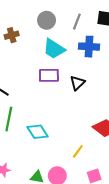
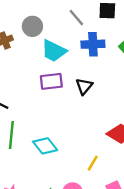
gray circle: (47, 20) -> (32, 26), moved
gray line: (77, 22) -> (76, 18), turned -56

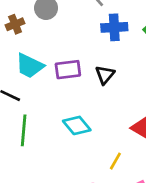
cyan trapezoid: (54, 51) -> (30, 66), moved
cyan diamond: (45, 146) -> (77, 125), moved

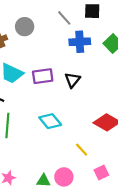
yellow line: (115, 161) -> (82, 150), turned -72

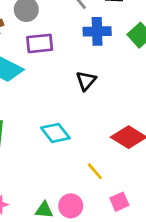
purple rectangle: (43, 76) -> (40, 43), moved

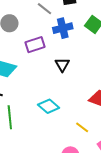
purple rectangle: (40, 43) -> (35, 45), moved

